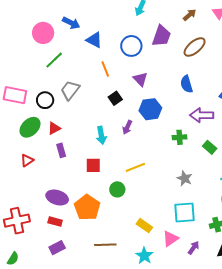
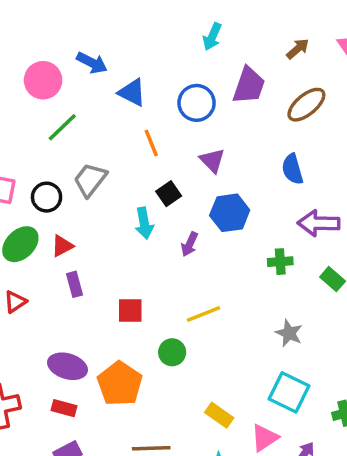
cyan arrow: (101, 135) -> (144, 223), moved
cyan square: (185, 213) -> (289, 392), turned 30

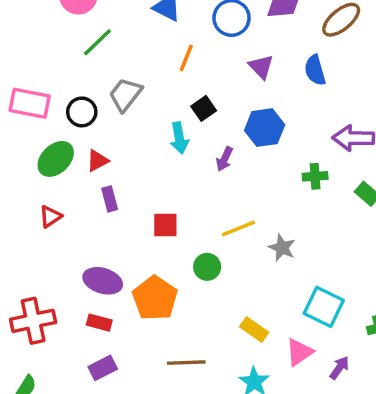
orange line: (151, 143) -> (186, 58), turned 44
purple triangle: (212, 160) -> (261, 67), moved
blue semicircle: (292, 169) -> (315, 70), moved
gray star: (289, 333) -> (282, 248), moved

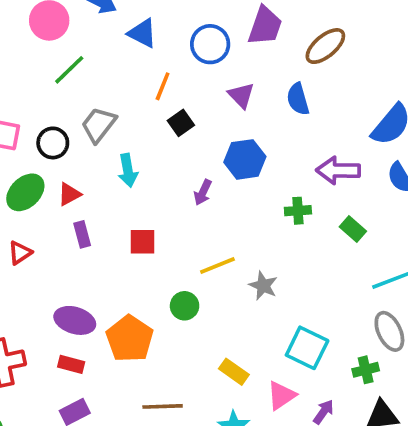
black square: (204, 108) -> (181, 123), moved
cyan arrow: (179, 138) -> (128, 170), moved
red square: (165, 225) -> (142, 242), moved

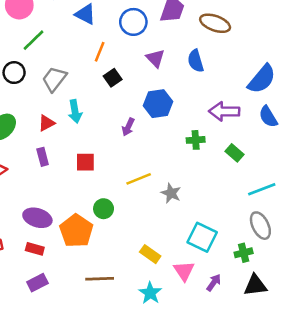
brown ellipse: (325, 46) -> (215, 23), turned 60
black circle: (53, 143) -> (14, 73), moved
red triangle: (69, 194) -> (46, 123), moved
green circle: (185, 306) -> (104, 209), moved
pink triangle: (281, 395) -> (184, 271), turned -30

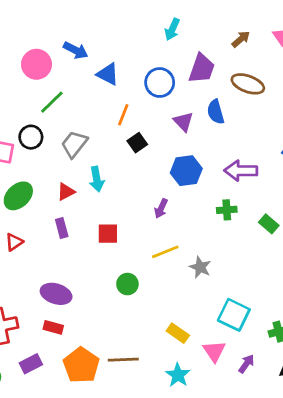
blue semicircle: (196, 61) -> (216, 112), moved
purple arrow: (224, 111) -> (241, 171), moved
purple arrow: (128, 127) -> (161, 208), moved
orange pentagon: (76, 231) -> (81, 365), moved
purple rectangle: (37, 283) -> (31, 364), moved

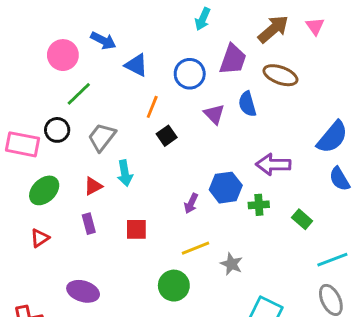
brown arrow: (241, 39) -> (273, 29), size x1.6
blue hexagon: (186, 171) -> (226, 188), moved
green circle: (127, 284) -> (174, 286), moved, size x1.4

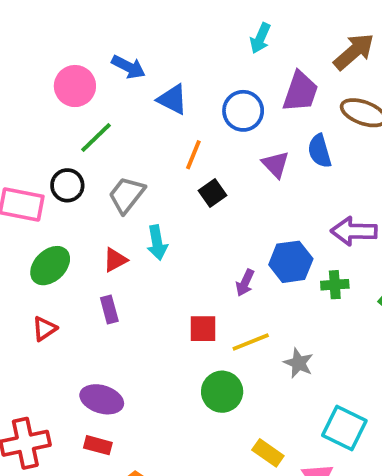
red square: (136, 229) -> (203, 329), moved

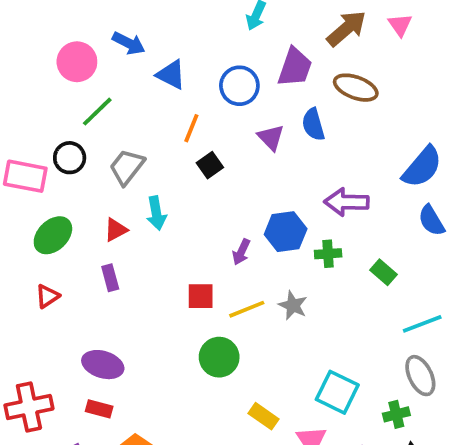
gray star: (298, 363) -> (293, 305), moved

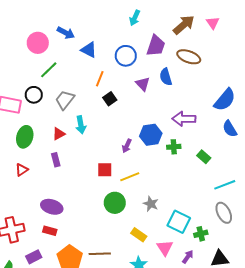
green ellipse: (53, 235) -> (25, 137), turned -30
gray star: (293, 305) -> (151, 204), moved
green cross: (396, 414) -> (201, 234), moved

